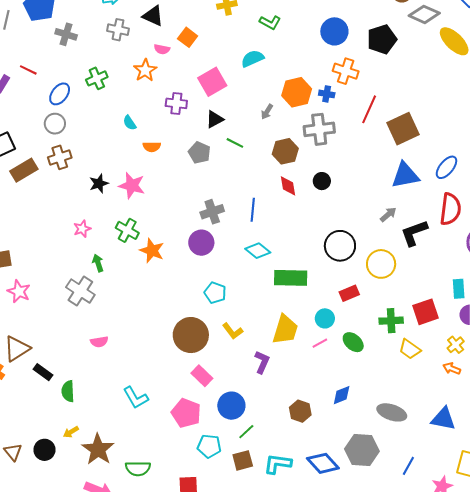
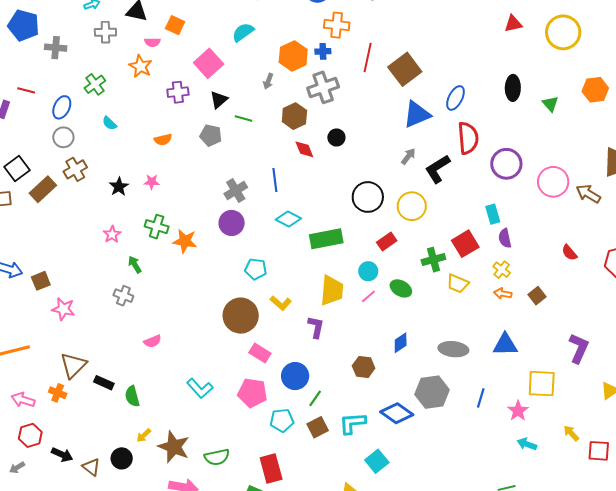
cyan semicircle: (130, 123) -> (109, 123), moved
pink star: (132, 186) -> (152, 182), size x0.6
gray cross: (80, 291) -> (123, 296), size x0.7

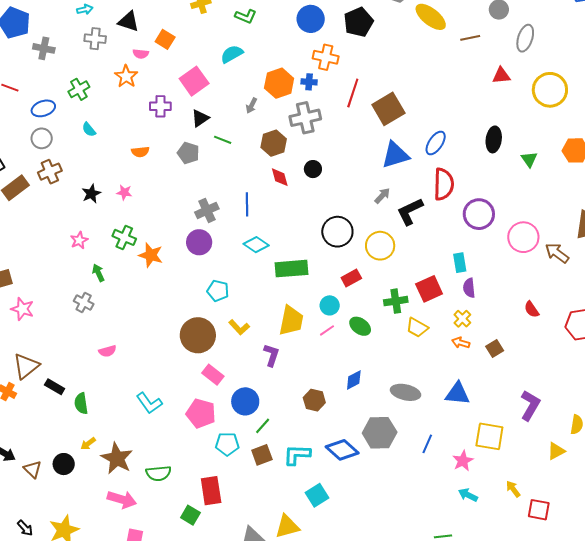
blue ellipse: (62, 107) -> (43, 108), turned 40

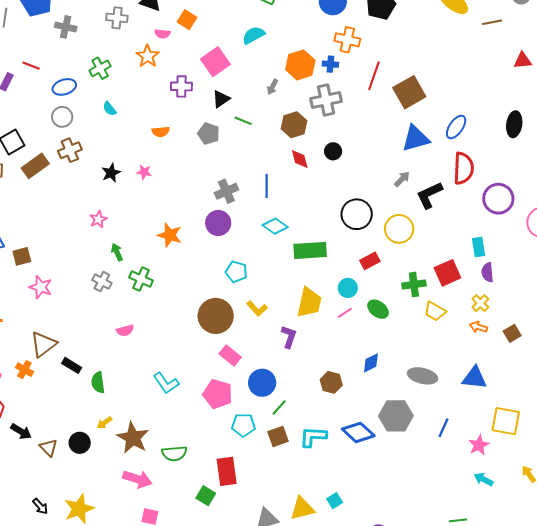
green cross: (124, 237) -> (141, 279), moved
cyan square: (317, 495) -> (335, 501), moved, size x0.7

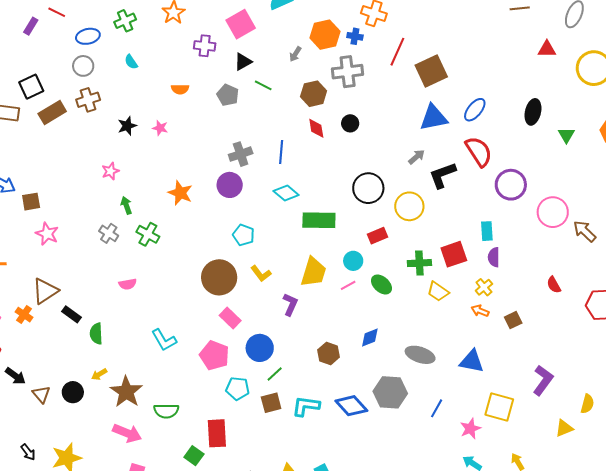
red semicircle: (463, 168) -> (479, 151), turned -40

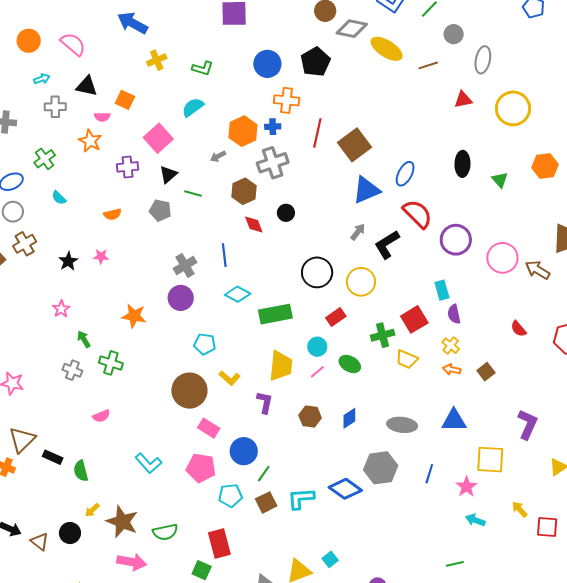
gray arrow: (295, 54) -> (218, 156), turned 42
brown hexagon: (329, 353) -> (310, 417), moved

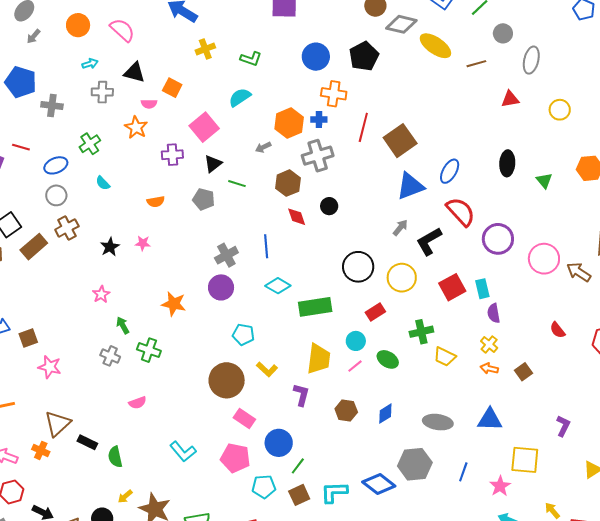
yellow circle: (513, 108) -> (560, 110), size x0.6
red square: (414, 319) -> (452, 287), moved
purple L-shape: (527, 424) -> (563, 426), size x0.7

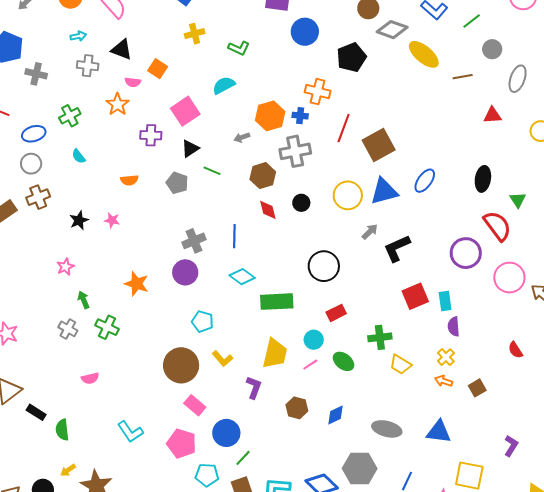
blue circle: (316, 57) -> (305, 32), moved
red semicircle: (461, 212) -> (497, 226), moved
yellow circle: (402, 278) -> (348, 195), moved

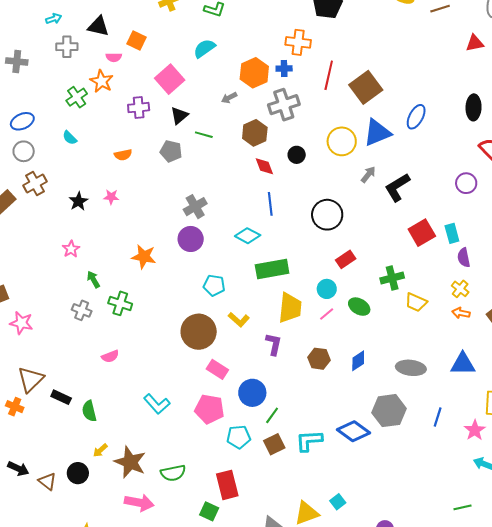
green cross: (70, 116) -> (77, 97), moved
blue line: (234, 236) -> (270, 204), moved
purple circle: (466, 253) -> (466, 183), size x0.7
green rectangle: (277, 302) -> (272, 269), moved

